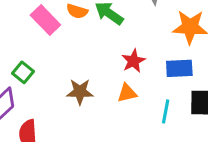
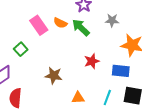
green square: (23, 72) -> (21, 49), moved
orange triangle: (127, 93) -> (78, 98), moved

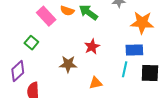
red star: (92, 61) -> (92, 47), moved
cyan line: (107, 97) -> (125, 69), moved

